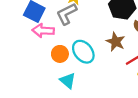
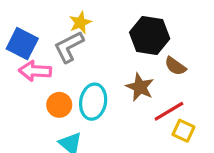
cyan ellipse: (83, 52) -> (93, 102), turned 50

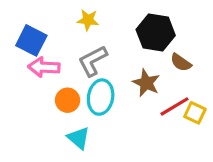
yellow star: (80, 23) -> (88, 20), turned 30
gray L-shape: (69, 47) -> (93, 61), moved
yellow square: (183, 131) -> (195, 113), moved

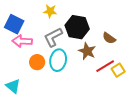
black hexagon: (156, 33) -> (77, 27), moved
yellow square: (195, 113) -> (118, 70), turned 32
cyan triangle: (79, 138) -> (13, 86), moved

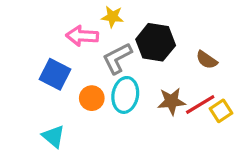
blue square: (14, 24) -> (55, 74), moved
pink arrow: (22, 41) -> (82, 36), moved
brown star: (87, 51) -> (172, 101), moved, turned -30

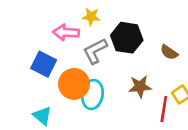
cyan ellipse: (125, 95) -> (92, 94), moved
orange circle: (92, 98) -> (74, 84), size x1.5
red line: (200, 105) -> (164, 109), moved, turned -50

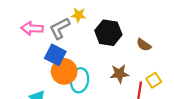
pink arrow: (66, 32) -> (32, 28), moved
gray L-shape: (95, 51) -> (60, 28), moved
blue square: (44, 64) -> (55, 55), moved

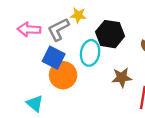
cyan ellipse: (80, 80) -> (90, 53), moved

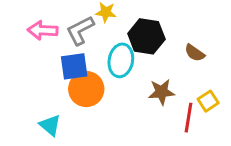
blue square: (54, 58) -> (74, 66), turned -35

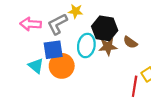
brown semicircle: (195, 53) -> (130, 42), moved
brown star: (161, 92) -> (108, 47), moved
cyan triangle: (50, 125) -> (36, 66), moved

